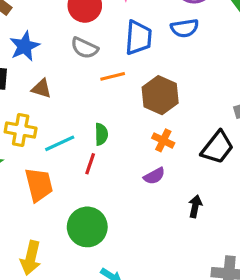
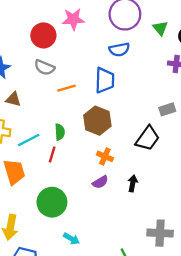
blue trapezoid: (138, 38) -> (105, 80), moved
brown hexagon: (160, 95) -> (97, 121), moved
orange cross: (163, 140) -> (105, 156), moved
purple semicircle: (154, 176) -> (100, 182), moved

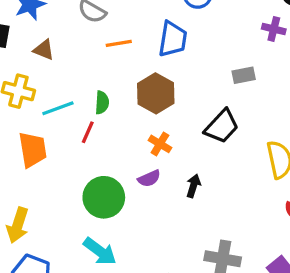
gray rectangle: (167, 109) -> (244, 75), moved
green circle: (52, 202) -> (104, 197), moved
cyan arrow: (72, 239) -> (100, 251), size x1.5

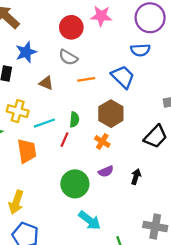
blue trapezoid: (173, 39) -> (123, 77), turned -55
brown triangle: (44, 50) -> (46, 83), moved
orange cross: (160, 144) -> (102, 141), moved
cyan arrow: (100, 251) -> (90, 220), moved

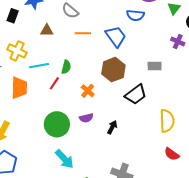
brown triangle: (46, 83) -> (47, 30), turned -32
brown hexagon: (111, 114) -> (113, 70), moved

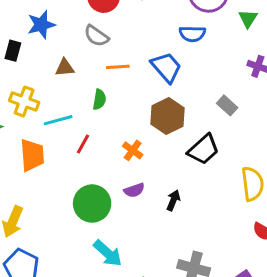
gray rectangle: (155, 66) -> (227, 105), turned 48
green semicircle: (66, 67) -> (99, 99), moved

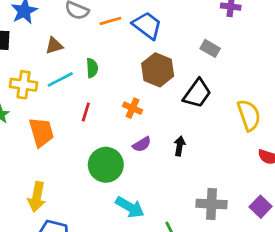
orange line: (118, 67) -> (110, 21), moved
cyan line: (58, 120) -> (60, 79), moved

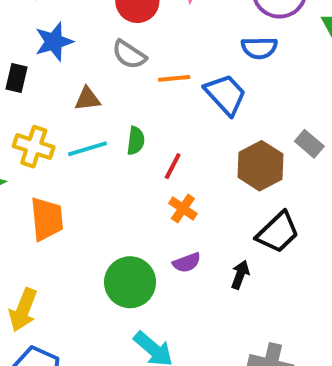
brown hexagon: (158, 70) -> (261, 166), moved
black trapezoid: (197, 93) -> (278, 232), moved
red line: (86, 112) -> (173, 166), moved

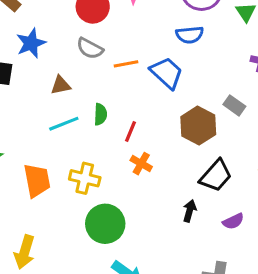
yellow cross: (34, 147) -> (85, 178), moved
purple semicircle: (187, 263) -> (233, 221), moved

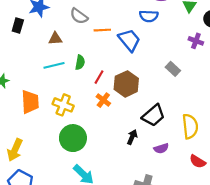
brown hexagon: (198, 126) -> (126, 84), moved

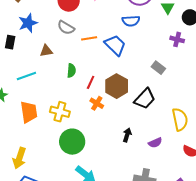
cyan line: (54, 65) -> (26, 76), moved
black trapezoid: (154, 115) -> (145, 99), moved

